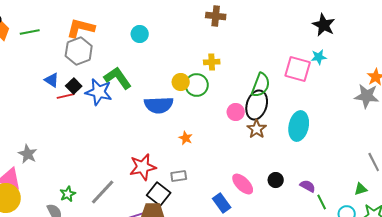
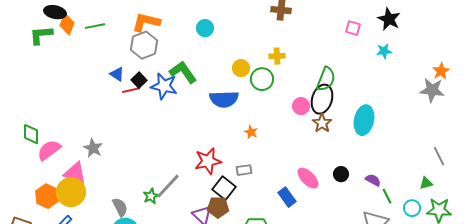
pink square: (298, 69) -> (353, 28), moved, size x0.6
yellow circle: (181, 82) -> (241, 68), moved
green star: (68, 194) -> (151, 196), moved

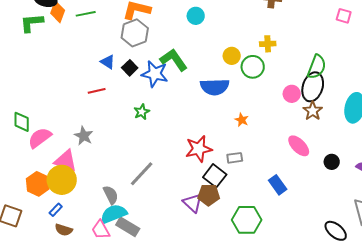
red line: (131, 90) -> (97, 91), moved
pink ellipse: (308, 178) -> (299, 146), moved
gray line: (168, 186) -> (142, 174), moved
green star: (151, 196) -> (142, 112), moved

